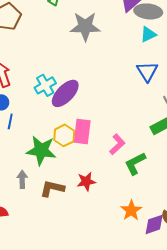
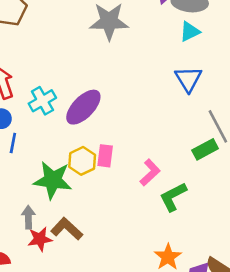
cyan cross: (45, 85) -> (42, 101), moved
pink rectangle: (82, 131) -> (105, 156), size x0.7
red star: (86, 181) -> (40, 239), moved
brown L-shape: (52, 188) -> (67, 229), turned 30

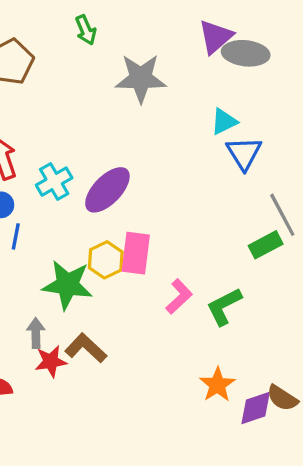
cyan triangle: (190, 32) -> (224, 122), moved
pink rectangle: (105, 156) -> (136, 253), size x1.4
pink L-shape: (150, 172) -> (179, 296), moved

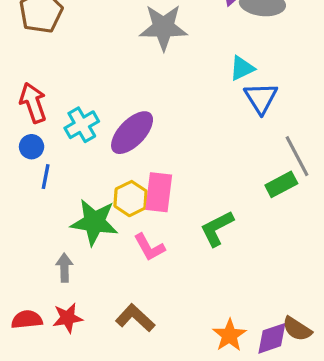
pink L-shape: (179, 296) -> (149, 247), moved, turned 104
green L-shape: (224, 306) -> (217, 228), moved
brown L-shape: (86, 348) -> (135, 318), moved
red star: (51, 361) -> (68, 318), moved
orange star: (217, 385) -> (229, 335), moved

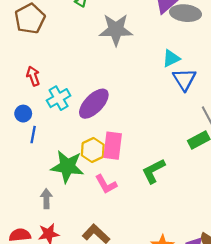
red arrow: (33, 103) -> (33, 76), moved, size x0.7

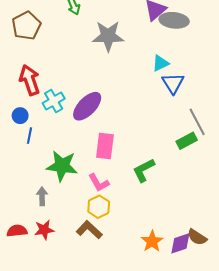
red arrow: (33, 76) -> (30, 80), size x1.6
yellow hexagon: (93, 150) -> (99, 207), moved

